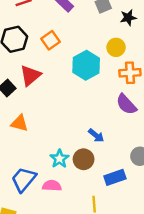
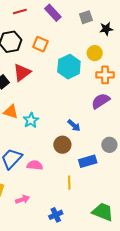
orange square: (51, 40) -> (40, 44), turned -35
purple semicircle: (126, 104) -> (101, 101), turned 96
cyan star: (59, 159) -> (31, 120), moved

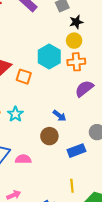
black star: (106, 29) -> (76, 22), moved
orange square: (40, 44) -> (24, 77), moved
orange cross: (105, 75) -> (76, 62), moved
yellow line: (69, 183) -> (72, 186), moved

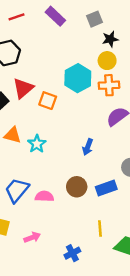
blue arrow: (60, 116) -> (88, 147), turned 72
brown circle: (49, 136) -> (77, 187), moved

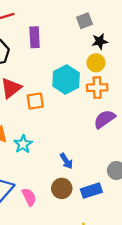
purple rectangle: (55, 16) -> (35, 37), moved, turned 42
orange square: (48, 101) -> (35, 101), turned -30
blue arrow: (88, 147) -> (66, 161), moved, turned -56
pink semicircle: (44, 196) -> (29, 197), turned 60

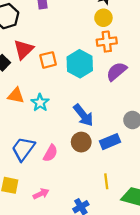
cyan hexagon: (66, 80) -> (80, 64), moved
blue arrow: (66, 161) -> (83, 115), size x1.5
pink semicircle: (29, 197) -> (50, 153), turned 60

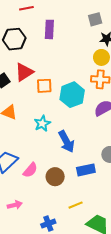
cyan star: (40, 103) -> (42, 123), moved
brown circle: (81, 142) -> (55, 177), moved
yellow line: (106, 181) -> (76, 205), turned 64

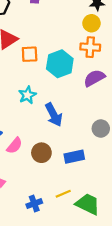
blue rectangle: (86, 170) -> (74, 157), moved
yellow line: (76, 205) -> (63, 194), moved

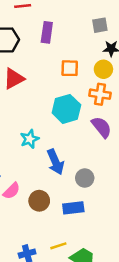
orange square: (30, 54) -> (70, 68), moved
purple semicircle: (94, 78) -> (101, 127), turned 75
gray circle: (101, 128) -> (85, 178), moved

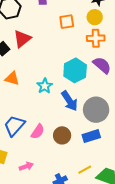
cyan hexagon: (66, 109) -> (75, 70), moved
gray circle: (85, 178) -> (96, 110), size x1.6

